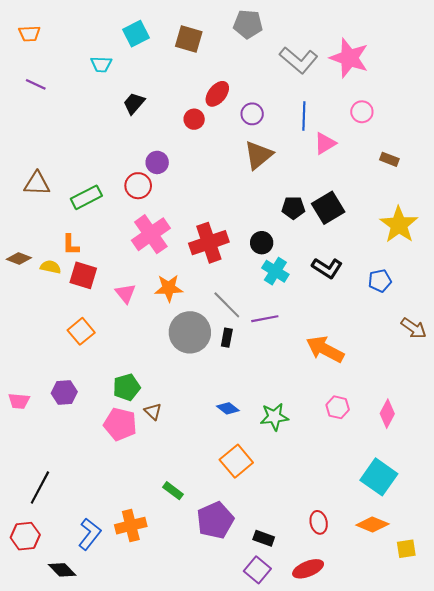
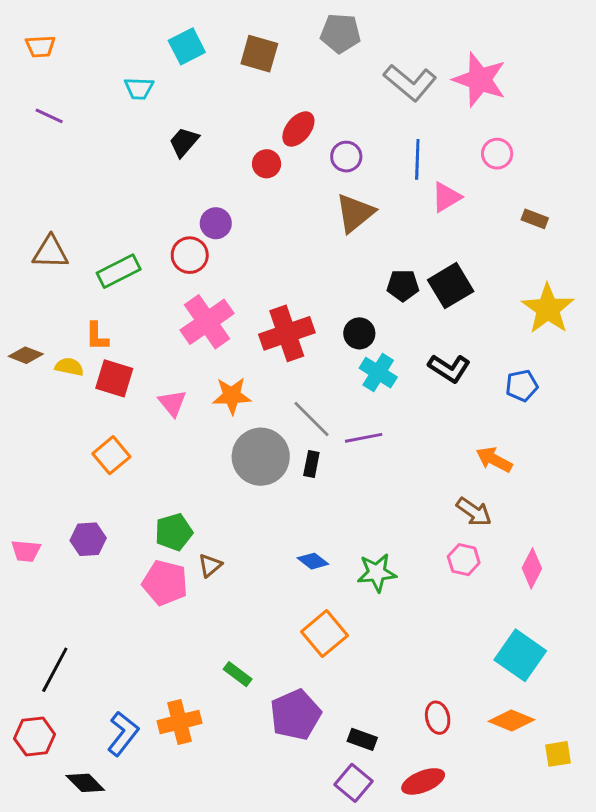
brown arrow: (414, 328) -> (474, 512), moved
orange arrow: (325, 349) -> (494, 460), moved, size x0.7
brown triangle: (153, 412) -> (210, 565), turned 36

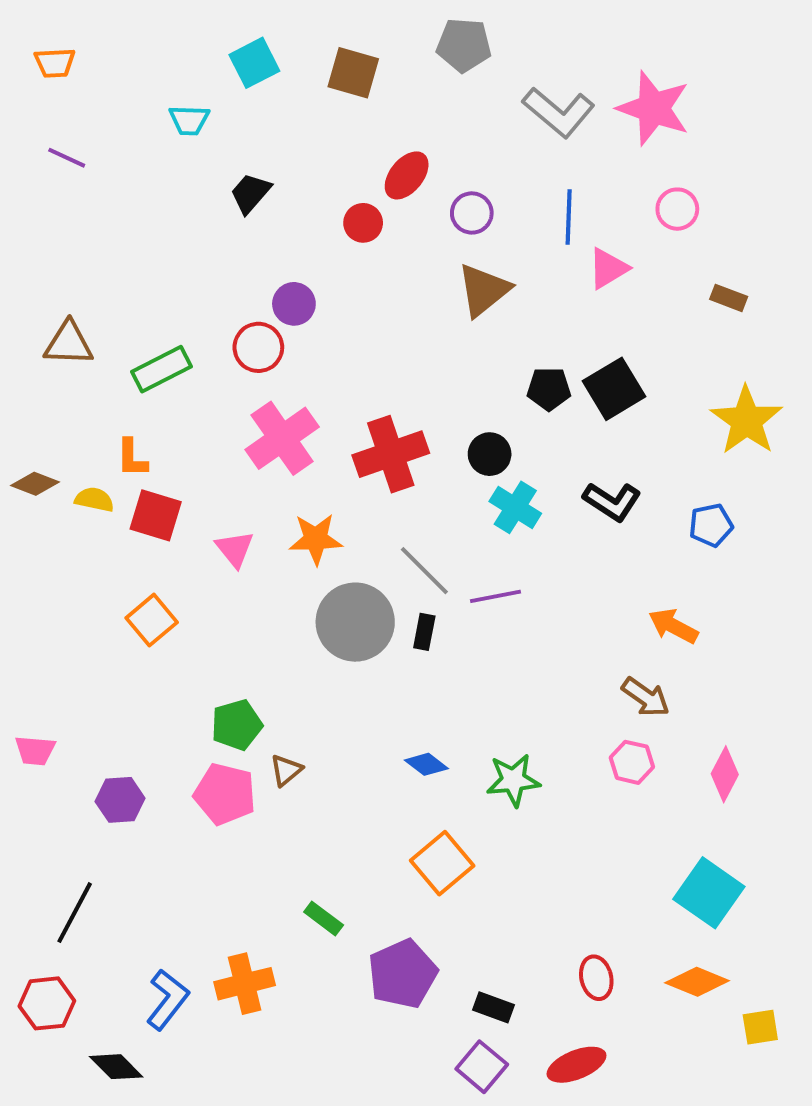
purple hexagon: (88, 539) -> (120, 800), moved

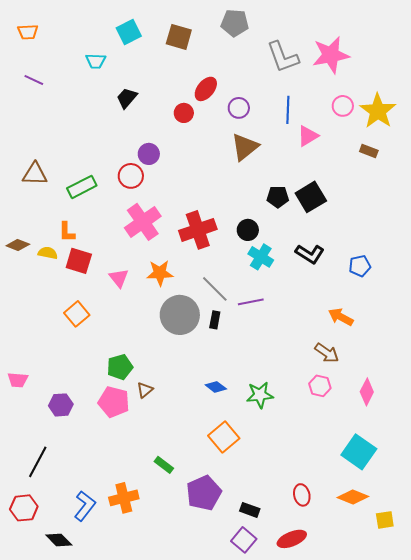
pink star: (654, 108) -> (331, 55), turned -30
gray L-shape: (559, 112) -> (283, 57), turned 30
yellow star: (746, 420) -> (378, 111), moved

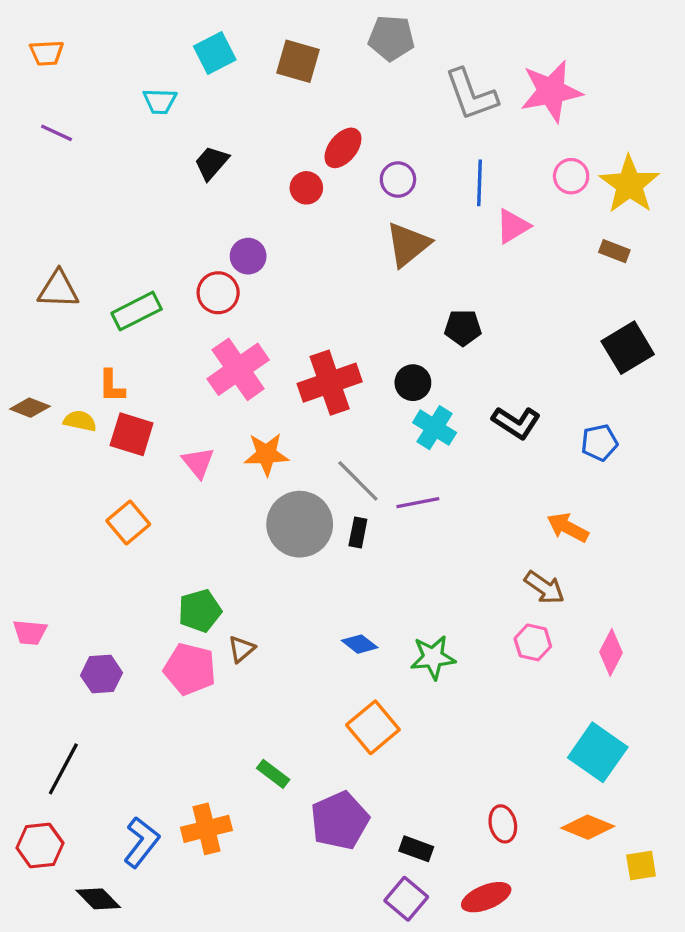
black square: (311, 197) -> (628, 348), moved

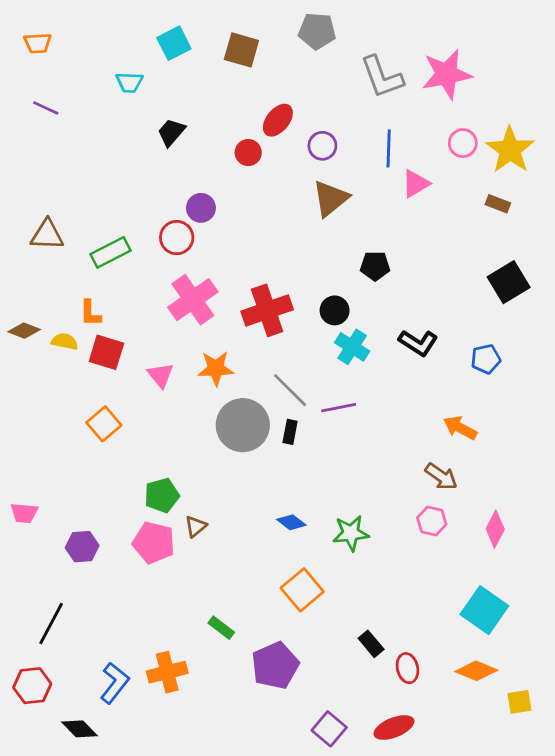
black rectangle: (416, 849) -> (371, 644), moved, turned 30

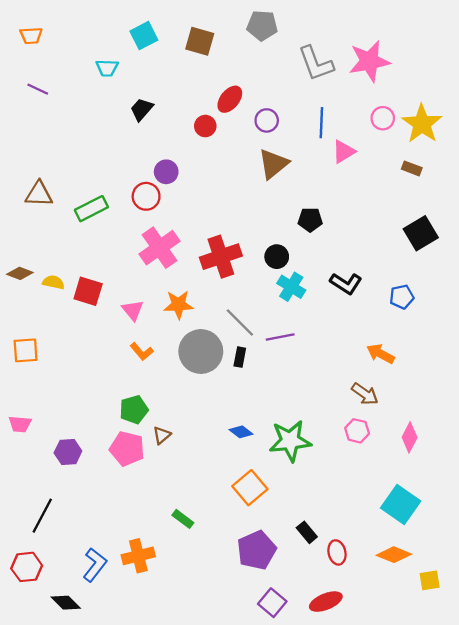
orange L-shape: (90, 313) -> (142, 352), moved, turned -40
orange square: (104, 424) -> (26, 350), moved, turned 36
green star: (351, 533) -> (290, 441), size x1.4
purple pentagon: (275, 665) -> (257, 550), moved

